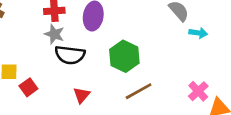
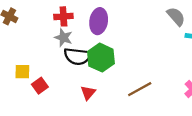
green hexagon: (124, 56) -> (101, 58), moved

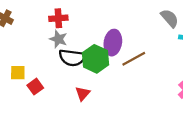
purple ellipse: (99, 21) -> (113, 43), moved
brown line: (140, 89) -> (134, 59), moved

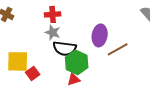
green hexagon: (95, 59) -> (77, 62), moved
yellow square: (18, 73) -> (18, 61), size x1.6
red triangle: (83, 94) -> (74, 79), turned 32

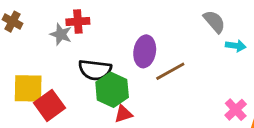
gray star: (53, 32) -> (61, 34), moved
red square: (33, 73) -> (49, 105), size x1.5
red triangle: (74, 79) -> (123, 114), moved

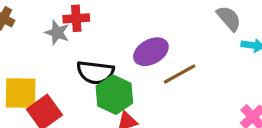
purple ellipse: (145, 51) -> (151, 52), turned 52

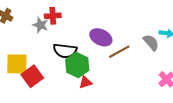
gray semicircle: (229, 18) -> (151, 42), moved
purple ellipse: (151, 52) -> (101, 37), turned 55

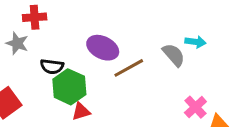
gray star: (40, 25) -> (17, 43), moved
black semicircle: (65, 51) -> (52, 67), size x0.7

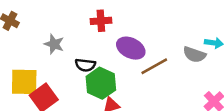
red cross: (35, 17) -> (101, 21), moved
gray semicircle: (174, 55) -> (194, 55), turned 150

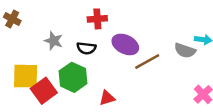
black semicircle: (85, 65) -> (86, 48), moved
green hexagon: (101, 83) -> (73, 77), moved

